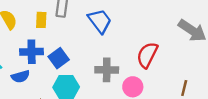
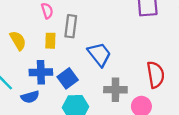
blue trapezoid: (100, 21) -> (99, 54), moved
red semicircle: (147, 55) -> (156, 75), turned 144

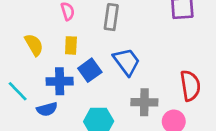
gray rectangle: (71, 26) -> (111, 17), moved
blue square: (68, 78) -> (90, 70), moved

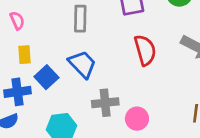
gray rectangle: (111, 17) -> (80, 19), moved
red semicircle: (190, 86) -> (145, 50), moved

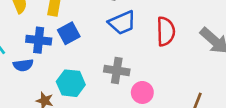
blue trapezoid: (82, 64) -> (122, 23), moved, turned 96

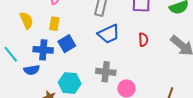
red semicircle: (166, 31) -> (143, 40), size x0.6

